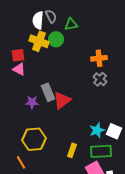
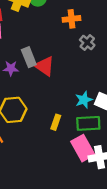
orange cross: (99, 58) -> (71, 19), moved
red triangle: (62, 100) -> (45, 66), turned -48

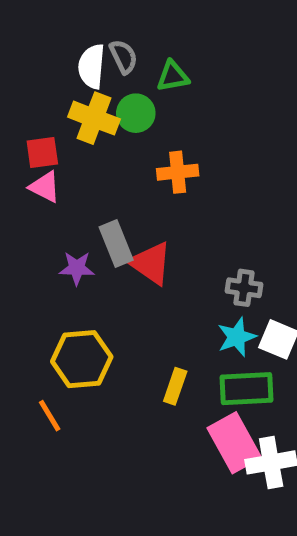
orange cross: (71, 19) -> (178, 172), moved
gray cross: (87, 42) -> (244, 288), moved, turned -32

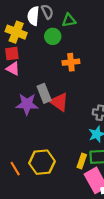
yellow cross: (94, 118) -> (16, 32), moved
purple star: (77, 268) -> (27, 104), size x1.5
yellow hexagon: (82, 359) -> (42, 162), moved
yellow rectangle: (175, 386) -> (82, 161), moved

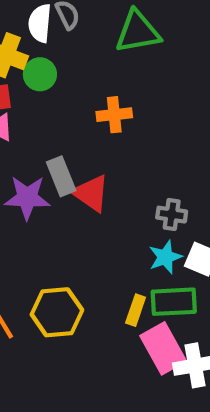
green triangle: (69, 20) -> (138, 32), moved, size x1.6
green circle: (53, 36) -> (40, 74), moved

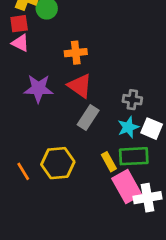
orange cross: (114, 115) -> (76, 53), moved
gray rectangle: (61, 176) -> (88, 118), moved, turned 55
yellow rectangle: (136, 310) -> (109, 162), turned -48

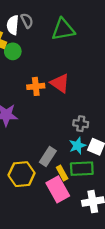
red triangle: (80, 86) -> (60, 83), moved
gray rectangle: (88, 118) -> (48, 157), moved
pink rectangle: (127, 187) -> (58, 189), moved

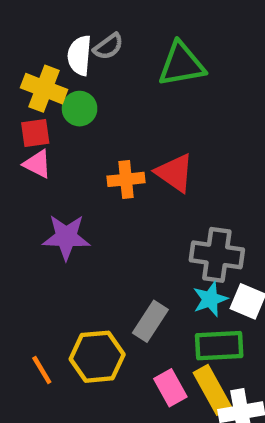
gray semicircle: (27, 21) -> (108, 47), turned 80
gray cross: (81, 124) -> (217, 255), size x1.6
yellow rectangle: (62, 173) -> (212, 390), moved, size x1.5
pink rectangle: (58, 189) -> (170, 388), size x0.7

